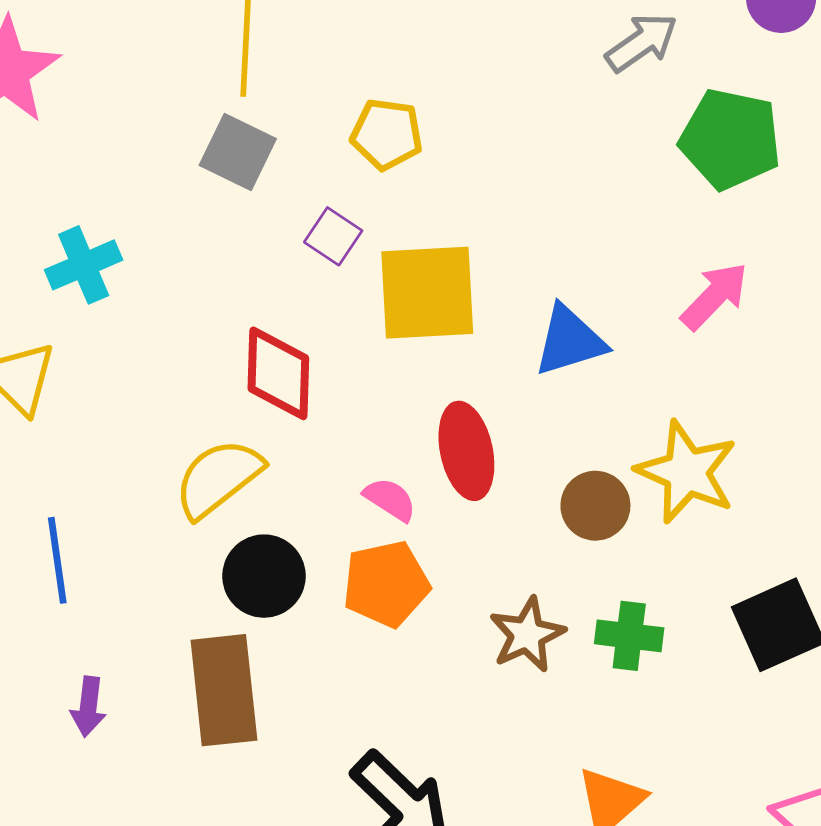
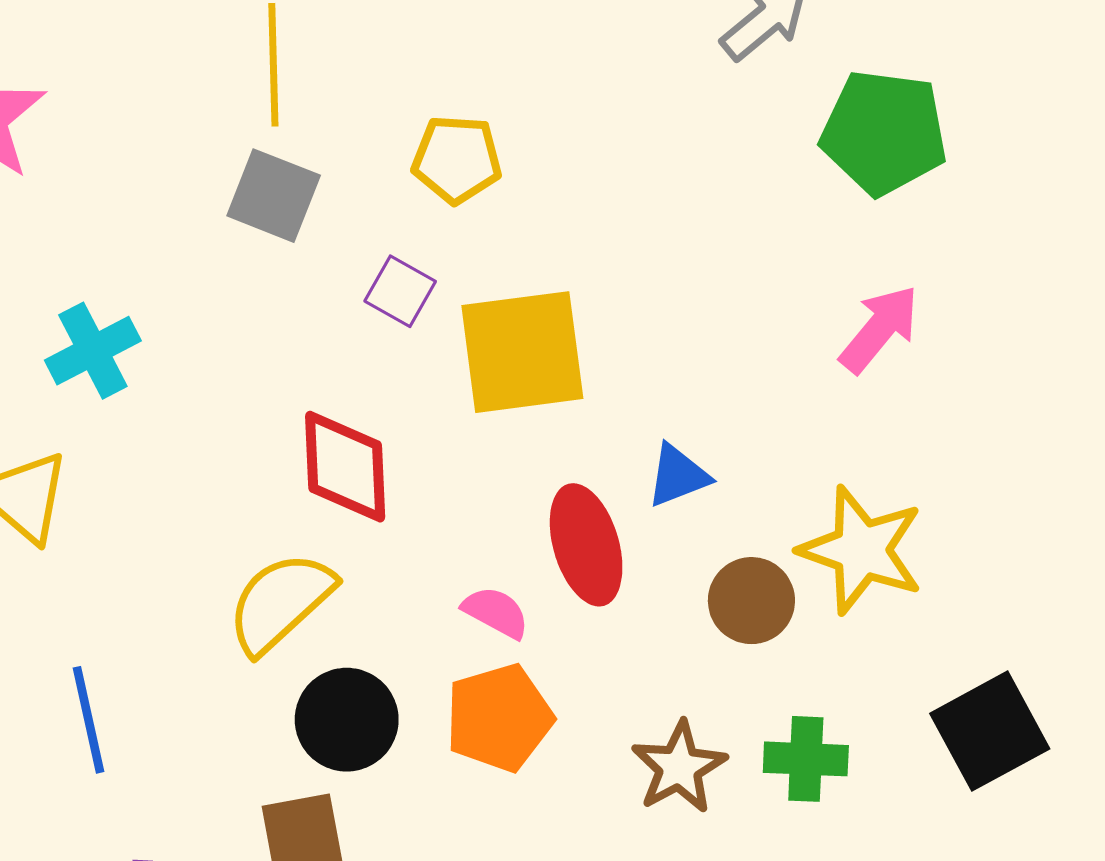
blue triangle: (570, 341) -> (678, 476), moved, size x0.7

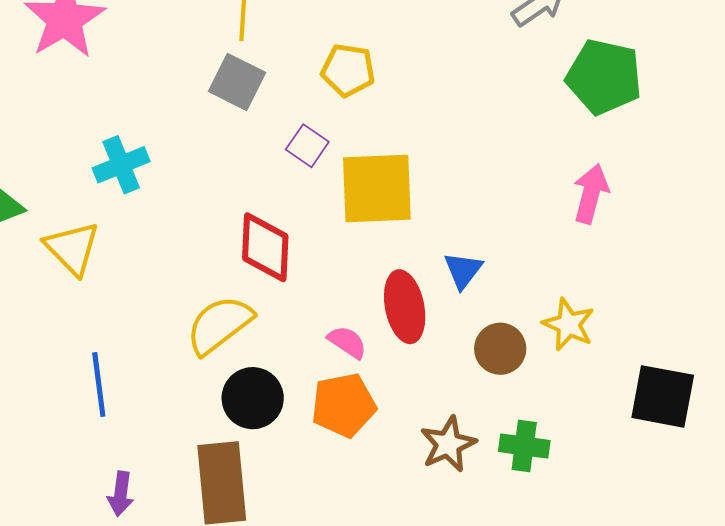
pink arrow: (879, 329) -> (591, 194), turned -30
blue triangle: (678, 476) -> (463, 270), turned -36
yellow star: (861, 550) -> (568, 324), size x0.7
black square: (990, 731) -> (663, 396), moved, turned 34

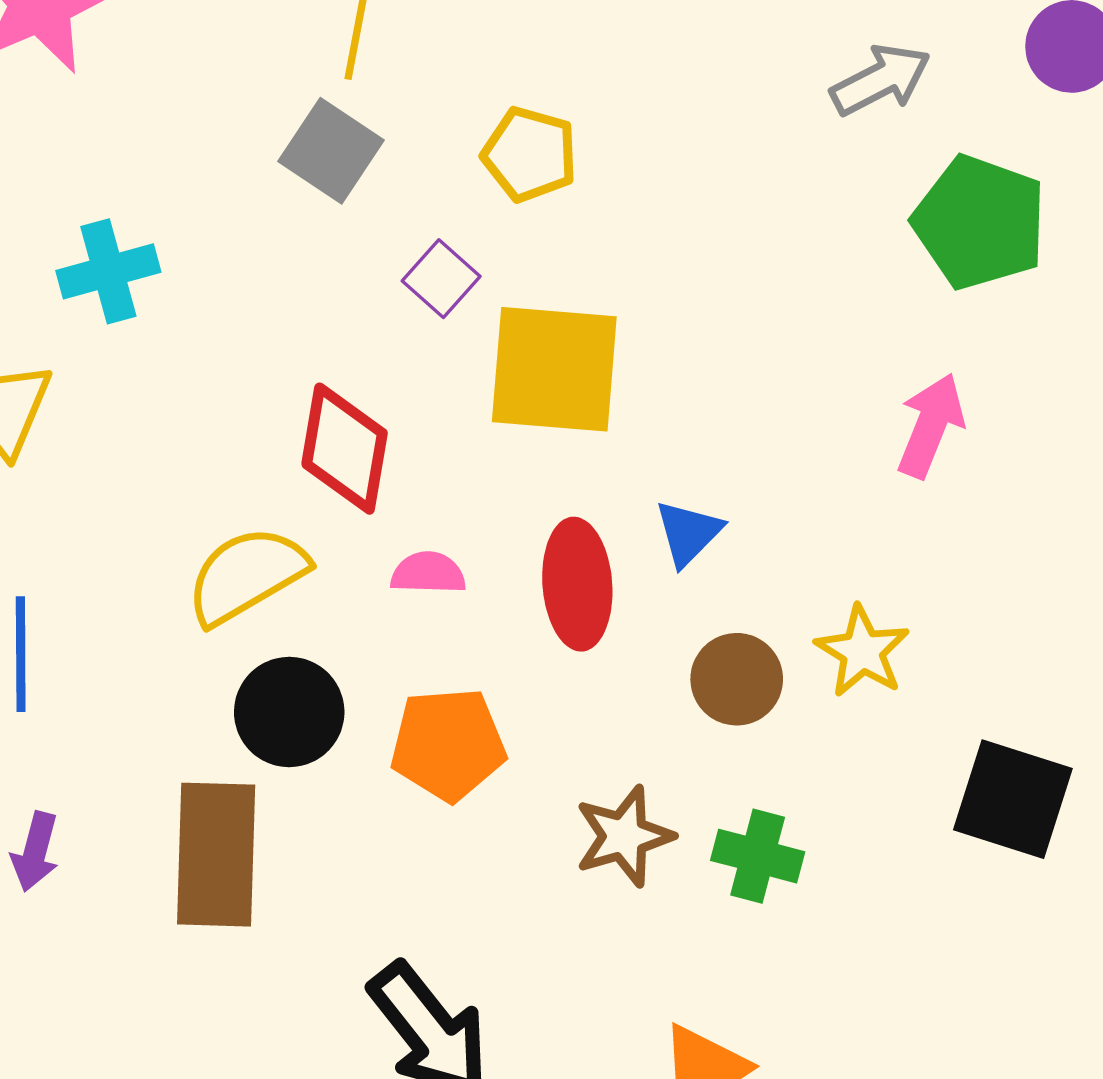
pink semicircle: (347, 342) -> (428, 573), moved, turned -39

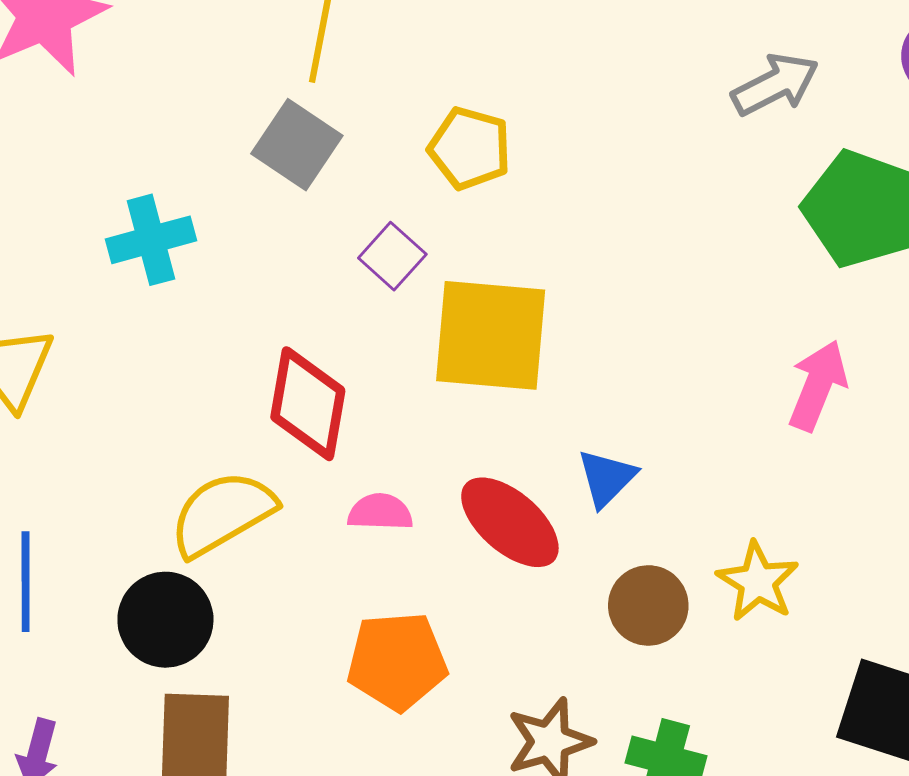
cyan cross: (108, 271) -> (151, 240), moved
red ellipse: (577, 584) -> (510, 522), turned -45
black circle: (289, 712) -> (165, 620), moved

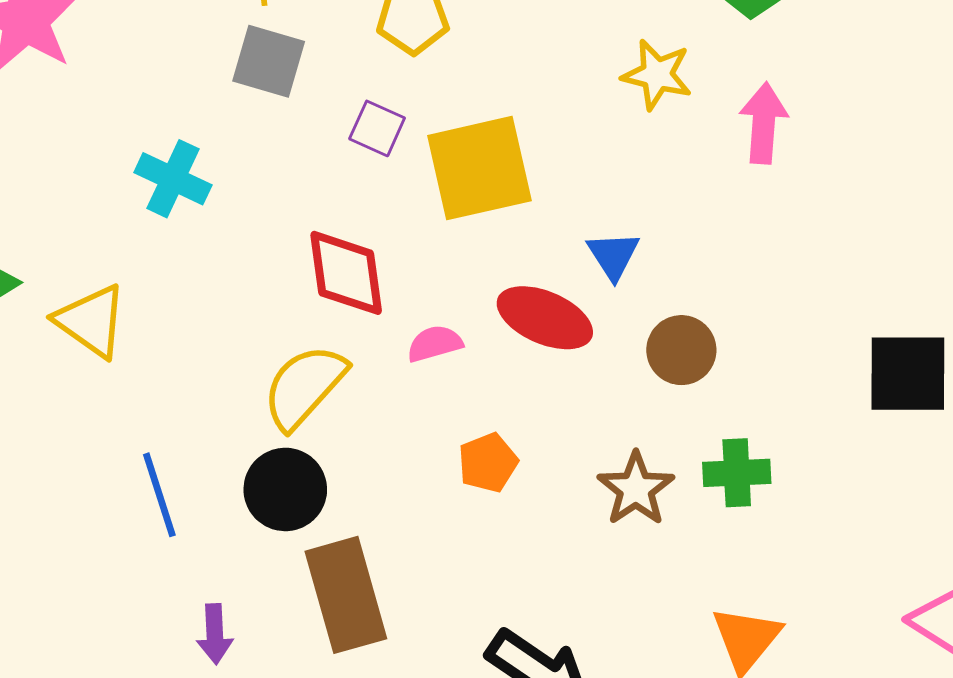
cyan cross: (151, 240) -> (173, 179), turned -32
yellow star: (758, 582) -> (657, 75), moved
orange pentagon: (397, 661) -> (488, 463), size x0.7

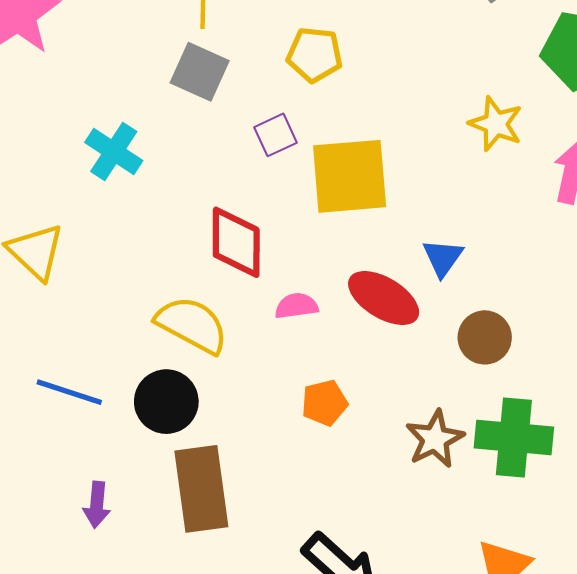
purple square: (377, 128) -> (275, 135), turned 33
yellow semicircle: (304, 387) -> (192, 325), turned 68
green cross: (737, 473) -> (514, 437), size x1.5
blue line: (159, 495) -> (69, 392), turned -62

